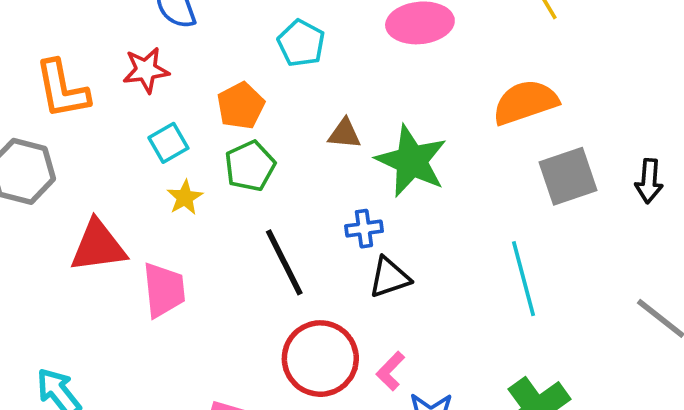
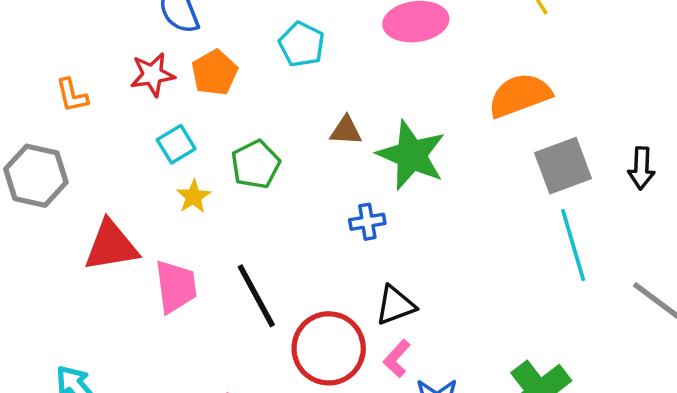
orange L-shape: (62, 89) -> (72, 95), size x0.6
orange pentagon: (241, 106) -> (215, 73), moved
black line: (284, 262) -> (256, 296), moved
black triangle: (389, 277) -> (395, 305), moved
cyan line: (524, 279) -> (573, 245), moved

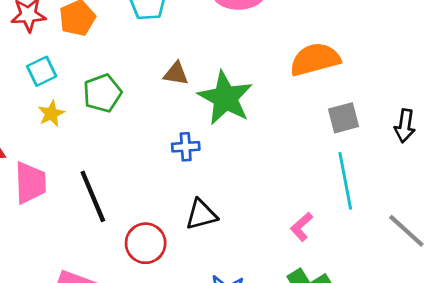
gray square: (563, 166) -> (344, 118), size x0.7
red circle: (329, 348) -> (146, 243), size x0.7
pink L-shape: (397, 359) -> (302, 227), moved

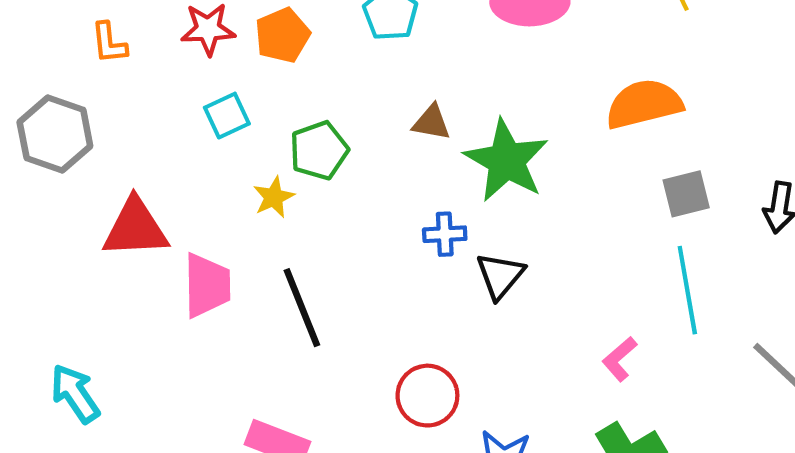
yellow star: (51, 114) -> (274, 197), moved
black triangle: (201, 215) -> (500, 276), moved, turned -36
red circle: (146, 243) -> (427, 396), moved

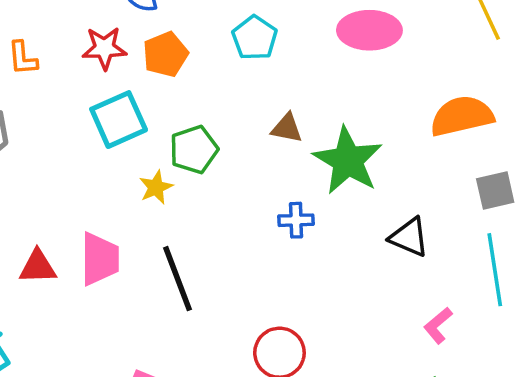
cyan square: (227, 116) -> (119, 120), size x1.5
red triangle: (135, 228) -> (38, 267), moved, size x0.7
black triangle: (500, 276) -> (409, 237), moved, turned -48

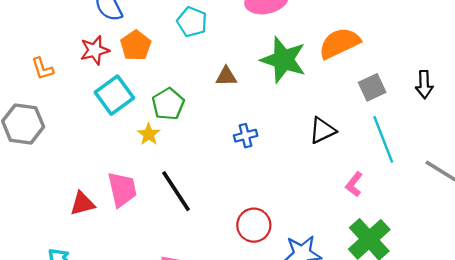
green star: (348, 161) -> (283, 60), moved
black triangle: (409, 237) -> (322, 130), turned -36

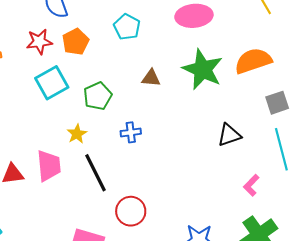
yellow star: (149, 134) -> (77, 134), moved
blue cross: (246, 136) -> (131, 132), moved
red circle: (254, 225) -> (131, 211), moved

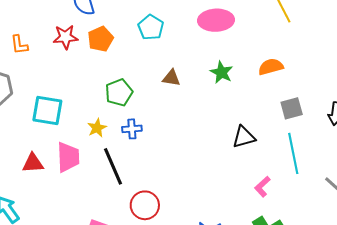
orange semicircle: (253, 61) -> (271, 67), size x0.7
green star: (203, 69) -> (222, 72), size x0.6
cyan square: (52, 83) -> (47, 111), moved, turned 36
blue cross: (131, 132) -> (132, 129), moved

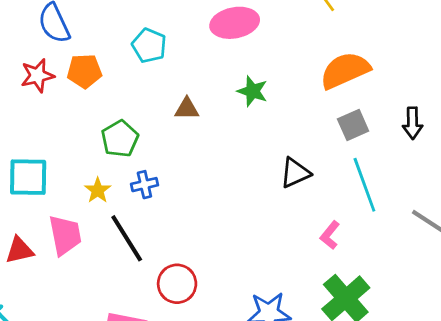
orange pentagon: (100, 39) -> (84, 71), turned 30
orange semicircle: (271, 67) -> (345, 70), moved, size x1.5

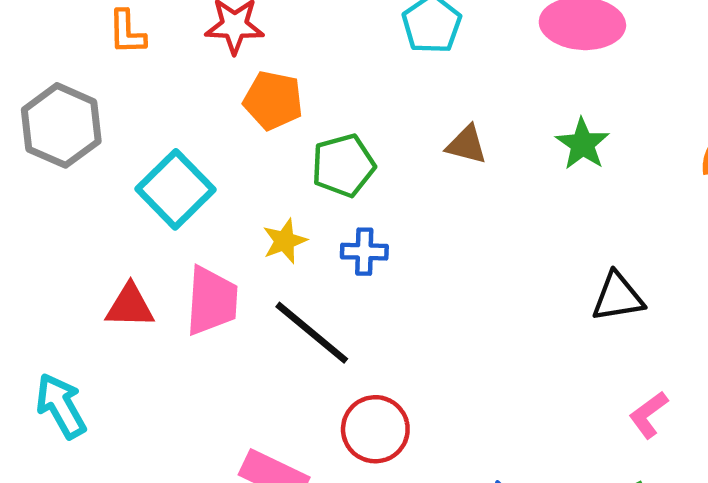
orange pentagon: (84, 71) -> (273, 100), moved
cyan square: (28, 177) -> (176, 189), turned 30
black line: (127, 238) -> (312, 333), turned -33

